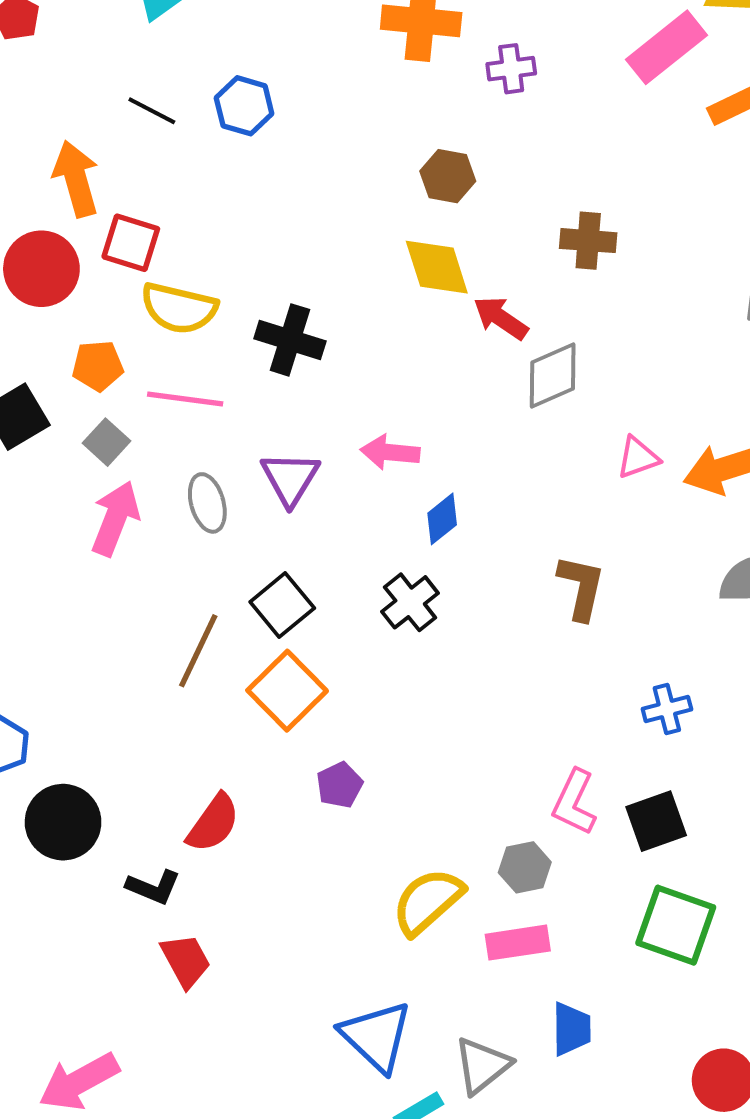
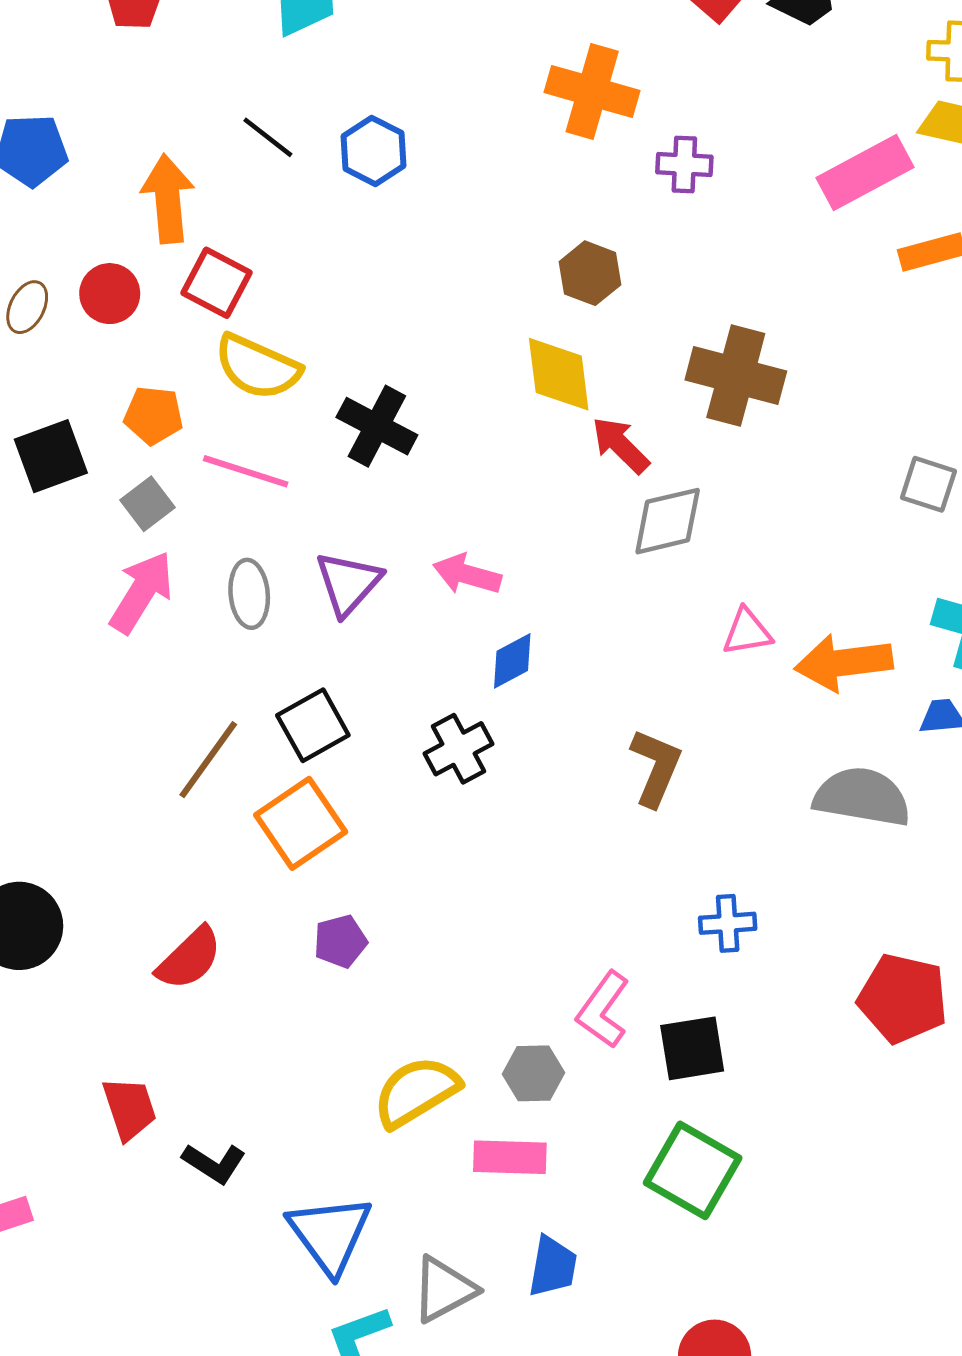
brown cross: (588, 241) -> (736, 376), size x1.5
red circle: (41, 269) -> (110, 294), size x0.7
black L-shape: (153, 887) -> (214, 1163), moved

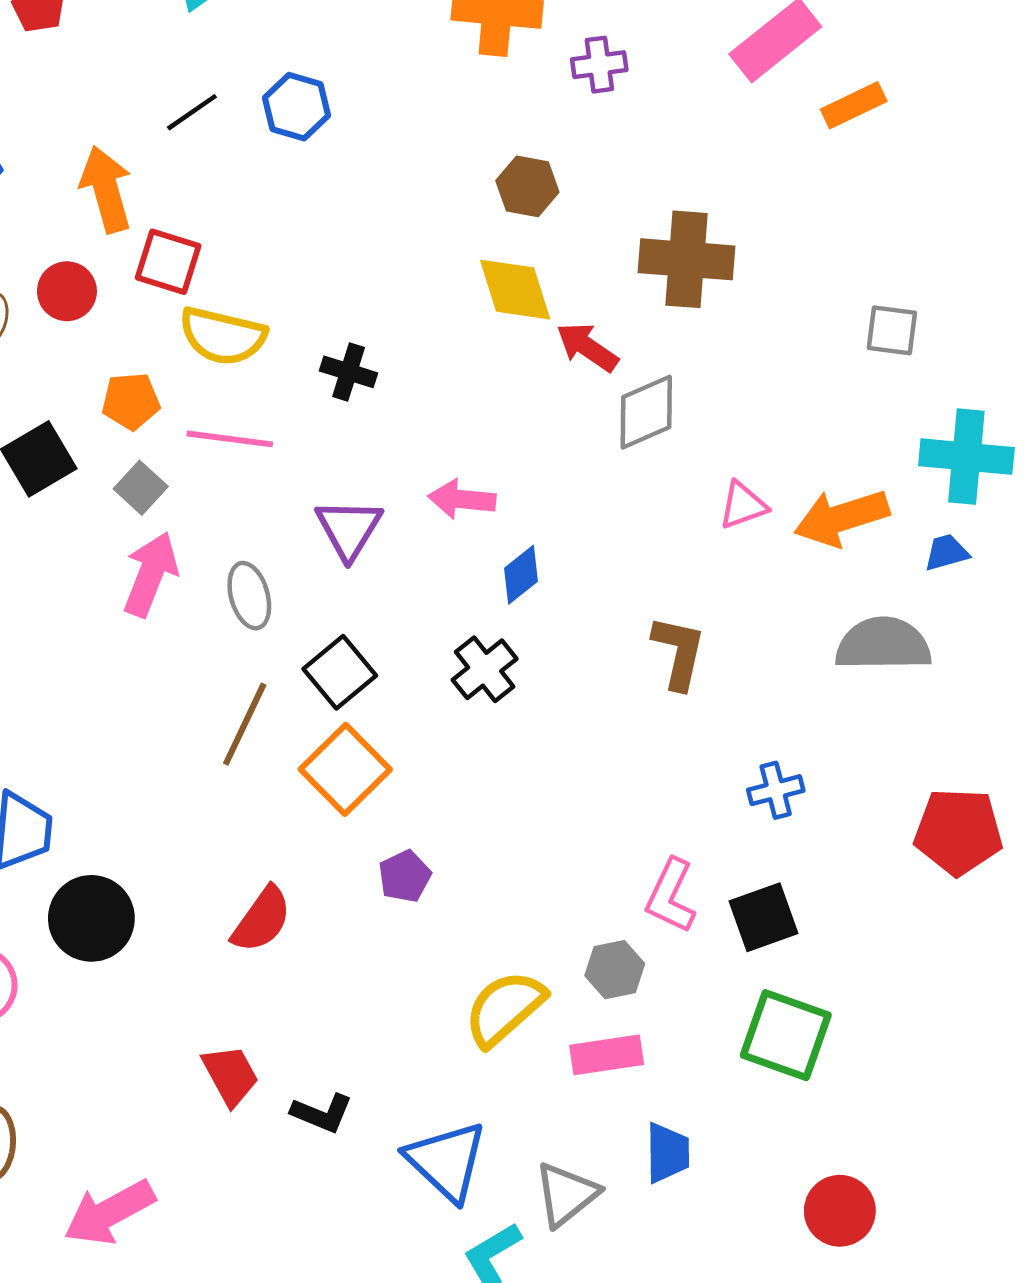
black line: (268, 137) -> (192, 112), turned -62
black cross: (377, 426) -> (349, 372), size x0.7
gray ellipse: (249, 594) -> (249, 596), moved

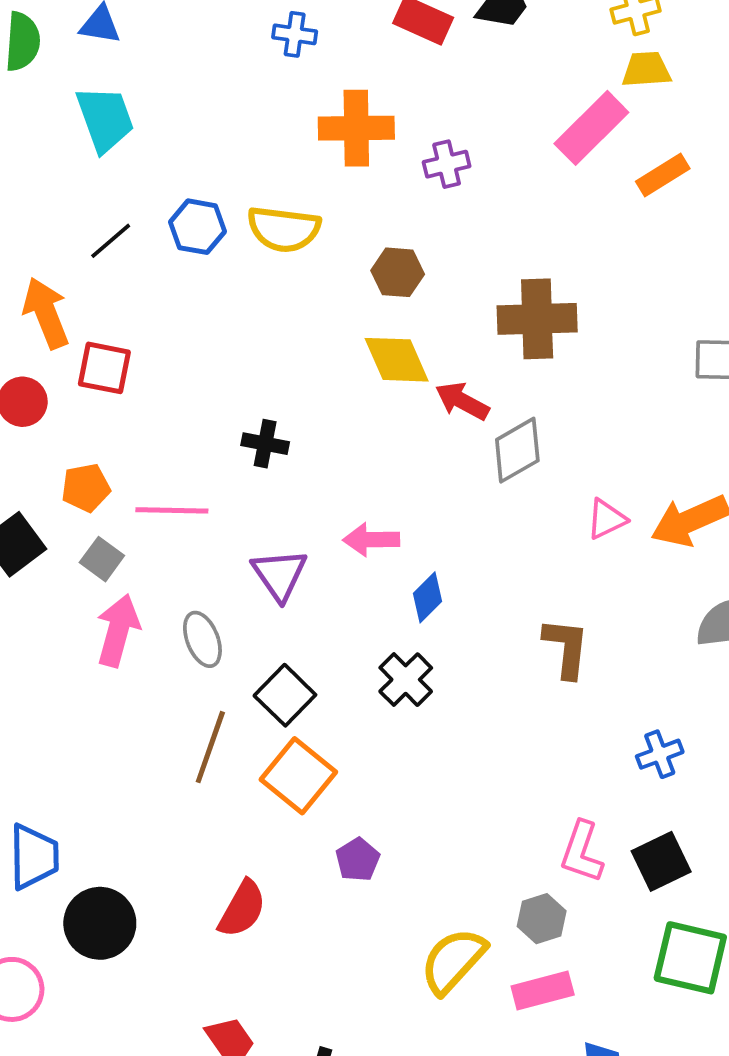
yellow semicircle: (223, 336) -> (284, 229), moved

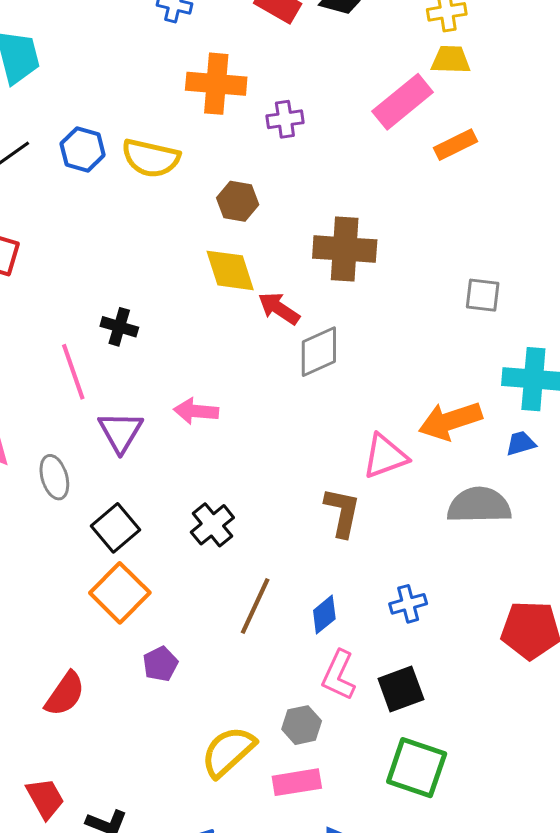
pink line: (172, 510) -> (73, 372), moved, turned 64
pink triangle: (606, 519) -> (385, 456), moved, size x1.4
blue diamond: (427, 597) -> (324, 615), moved
brown line: (210, 747) -> (255, 606), moved

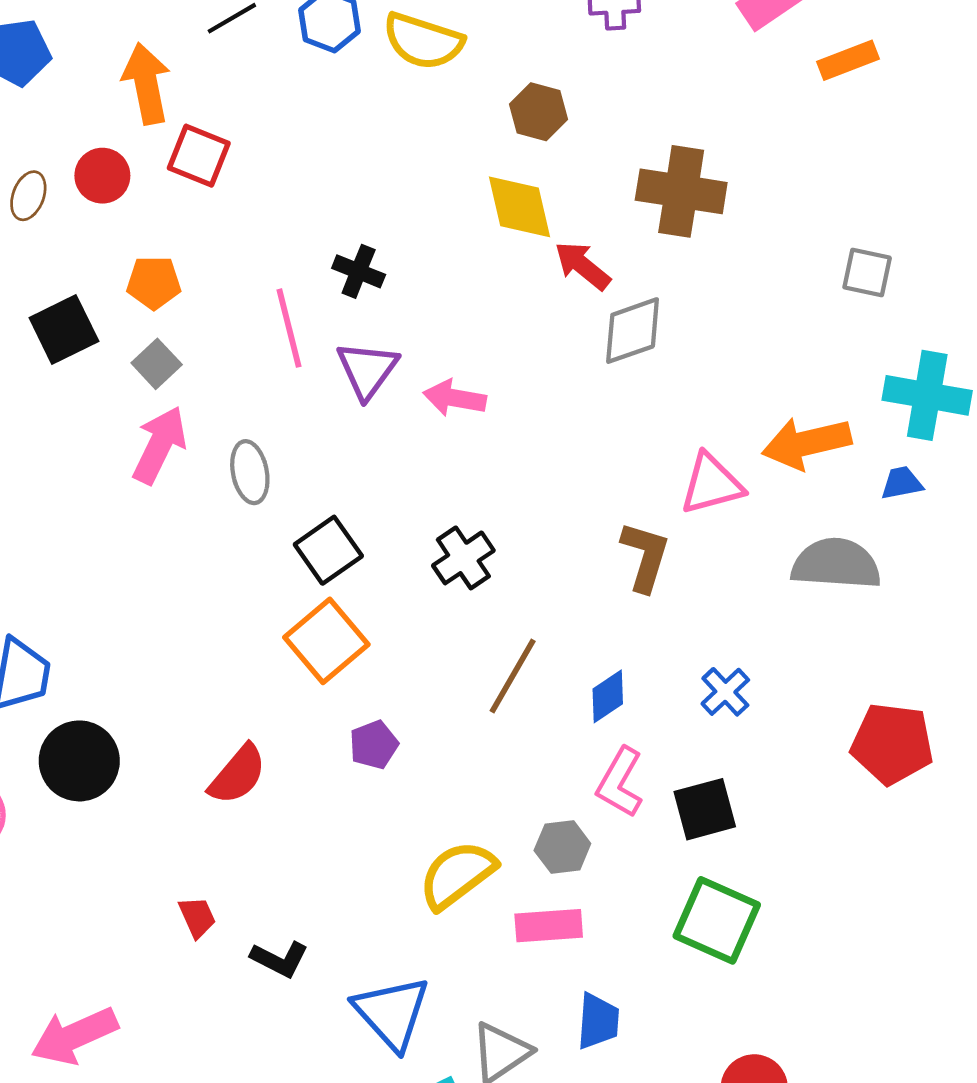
purple triangle: (120, 432) -> (367, 370), moved
blue cross: (408, 604) -> (725, 692), turned -33
red trapezoid: (45, 798) -> (197, 917), size x0.7

